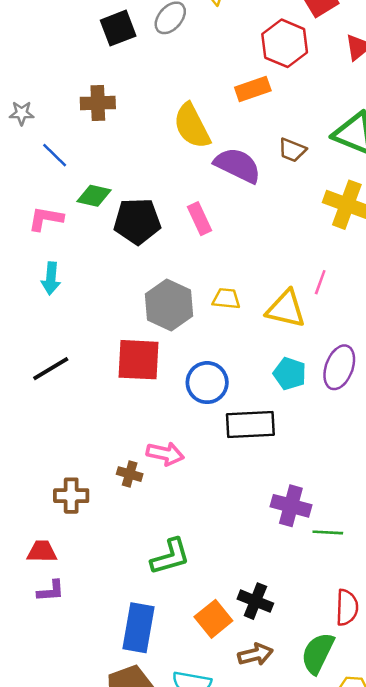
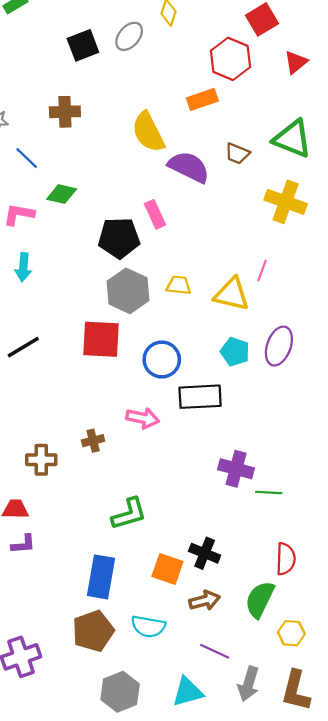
black pentagon: (137, 221) -> (119, 238), moved
pink arrow: (165, 454) -> (143, 418), moved
brown cross: (130, 474) -> (93, 441), turned -30
orange square: (213, 619) -> (167, 569), turned -32

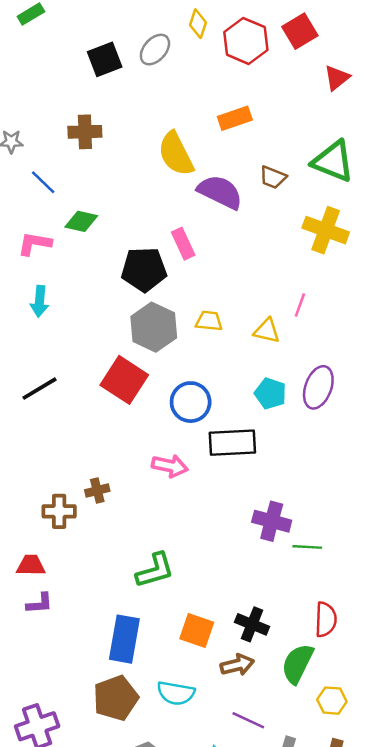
red hexagon: (230, 59) -> (246, 41), moved
yellow triangle: (232, 294) -> (267, 331), size x0.7
red square: (101, 339) -> (124, 380), turned 30
brown cross: (93, 441) -> (97, 490), moved
black cross: (205, 553) -> (252, 624), moved

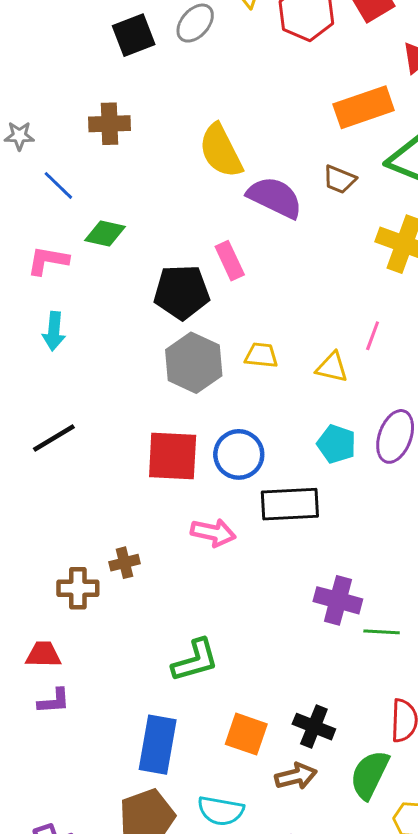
orange rectangle: (235, 118) -> (364, 107), moved, size x1.4
red square: (124, 380) -> (173, 456), moved, turned -30

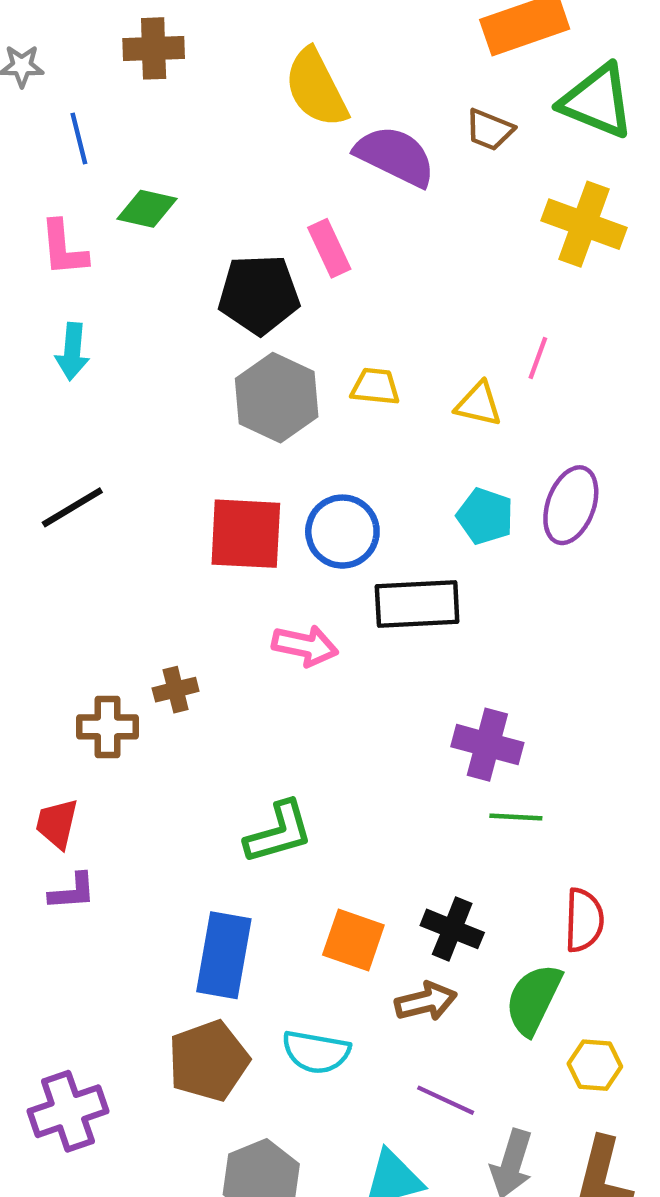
blue line: (58, 185) -> (79, 138), turned 32
pink L-shape: (48, 261) -> (64, 248), turned -105
green line: (382, 632) -> (516, 817), moved
red trapezoid: (43, 654) -> (57, 824), turned -78

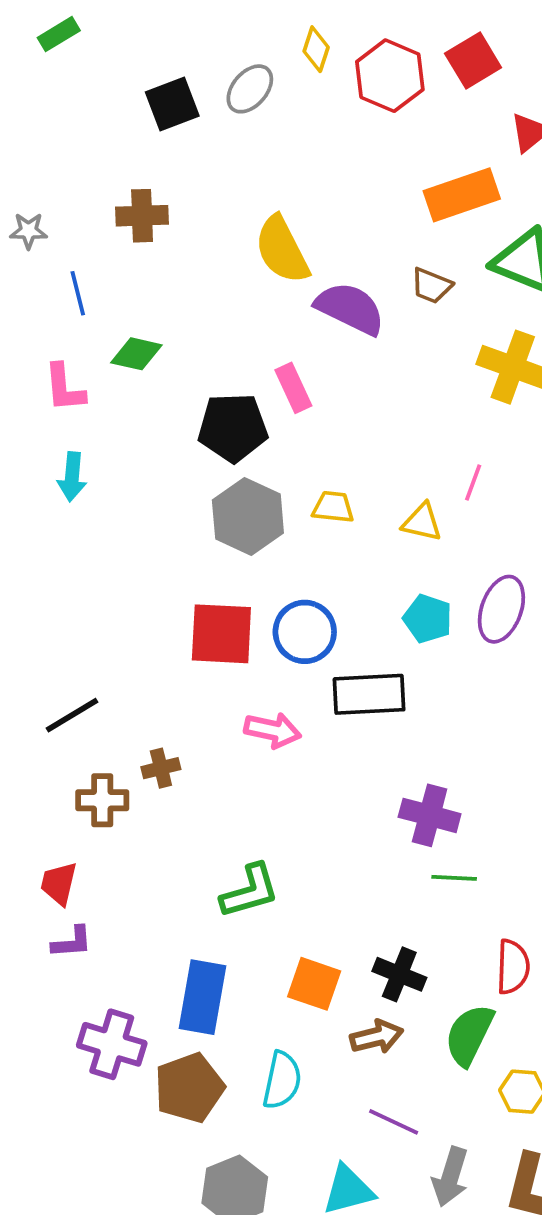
black line: (72, 507) -> (72, 715), moved
cyan semicircle: (316, 1052) -> (282, 1080), turned -88
purple cross: (68, 1111) -> (112, 1044), moved, turned 36

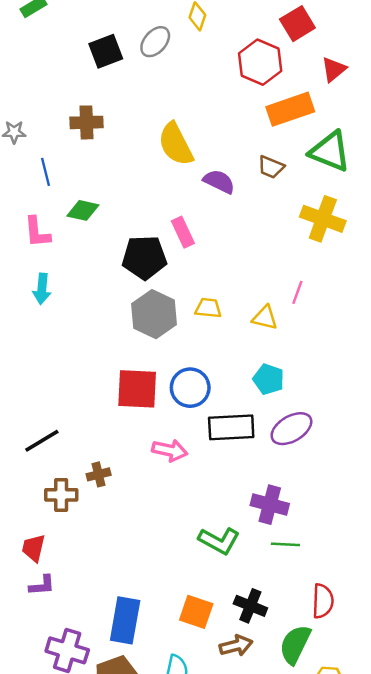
red hexagon: (390, 76) -> (260, 62), moved
purple semicircle: (350, 308) -> (219, 182), size x0.7
purple ellipse: (501, 609) -> (291, 429), moved, turned 39
green L-shape: (250, 891) -> (219, 541), moved, turned 45

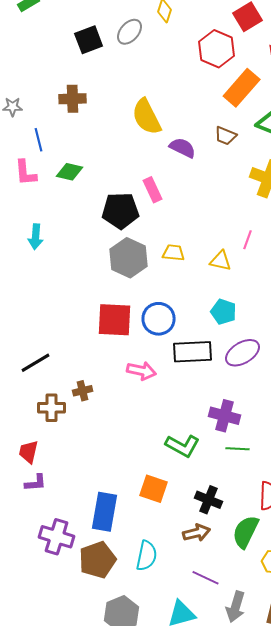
orange rectangle: (290, 109) -> (242, 88), turned -30
pink L-shape: (37, 232) -> (26, 173), moved
orange square: (196, 612) -> (154, 489), moved

